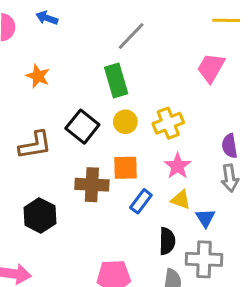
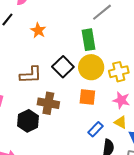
yellow circle: (125, 122) -> (91, 67), size x1.6
pink star: (178, 166) -> (121, 100), turned -30
brown cross: (92, 185) -> (48, 103), moved
blue rectangle: (141, 201) -> (96, 129), moved

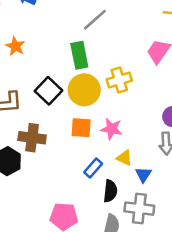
yellow cross: (119, 72) -> (119, 80), moved
pink star: (121, 100) -> (111, 129), moved

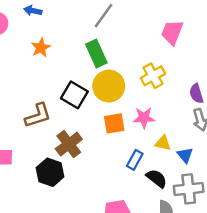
orange star: (15, 46) -> (41, 48), moved, turned 30
yellow cross: (119, 80) -> (153, 76), moved
brown cross: (32, 138) -> (69, 144), turned -32
black semicircle: (110, 191) -> (157, 178), turned -45

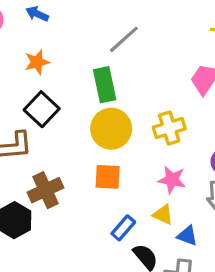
black square: (74, 95) -> (42, 109), moved
pink star: (144, 118) -> (172, 180), moved
blue triangle: (185, 155) -> (187, 236), turned -42

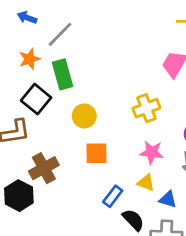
gray line: (124, 39) -> (60, 34), moved
green rectangle: (105, 85) -> (62, 74), moved
yellow circle: (111, 129) -> (84, 116), moved, size x0.7

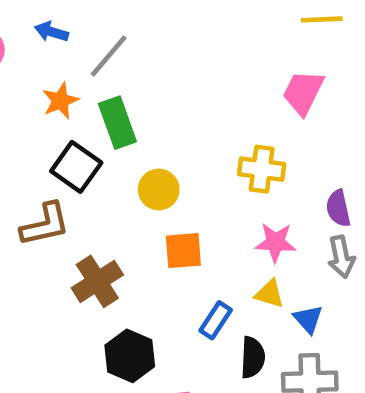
yellow cross: (146, 108) -> (262, 169), turned 32
black hexagon: (19, 196) -> (130, 356), moved
blue triangle: (168, 199) -> (308, 319), turned 36
black semicircle: (133, 220) -> (253, 357), turned 50

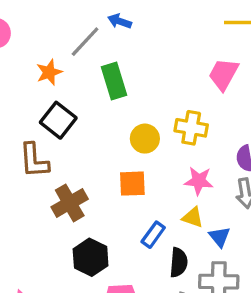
blue arrow: (51, 32) -> (120, 21), moved
green rectangle: (117, 123) -> (114, 81), moved
yellow circle: (159, 190) -> (145, 139), moved
brown L-shape: (45, 224) -> (34, 160), turned 96

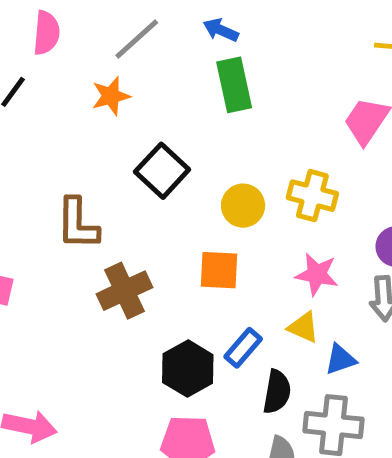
gray line: (85, 42) -> (137, 39), moved
green rectangle: (114, 81) -> (234, 85), moved
black square: (58, 120) -> (162, 171), moved
blue triangle: (220, 237) -> (340, 359), turned 45
black hexagon: (91, 257) -> (188, 369), moved

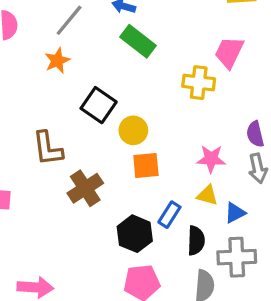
green rectangle: (234, 85) -> (138, 41), turned -32
yellow cross: (312, 196) -> (199, 83), moved
yellow circle: (243, 206) -> (133, 130), moved

